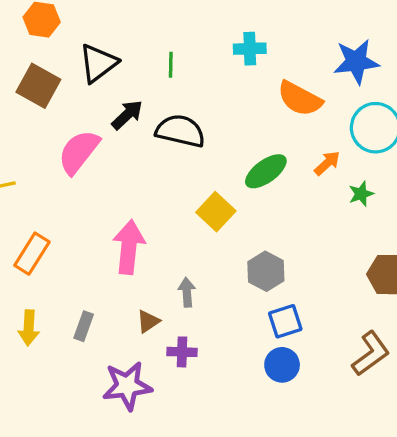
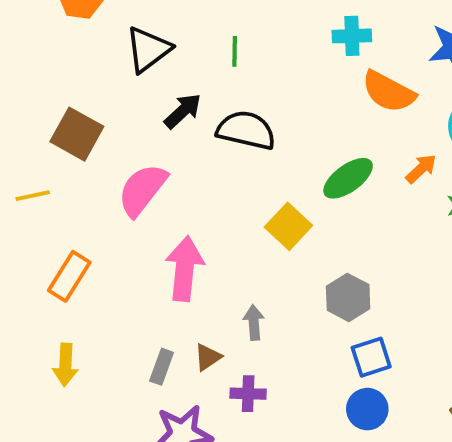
cyan cross: (250, 49) -> (352, 36), moved
brown square: (38, 86) -> (77, 134), moved
pink semicircle: (79, 152) -> (142, 190), moved
gray rectangle: (84, 326) -> (162, 367), moved

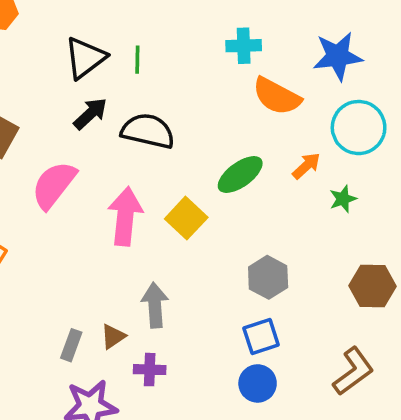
black triangle: (148, 49) -> (85, 58), moved
pink arrow: (185, 269) -> (125, 216), moved
gray hexagon: (348, 297) -> (268, 277), moved
gray arrow: (254, 322) -> (155, 305), size x1.4

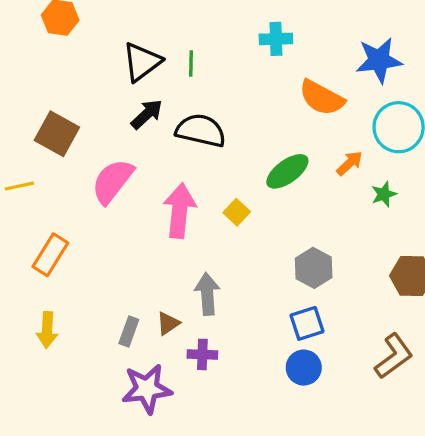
cyan cross: (244, 46) -> (276, 39), moved
yellow square: (186, 218) -> (237, 212), size x0.7

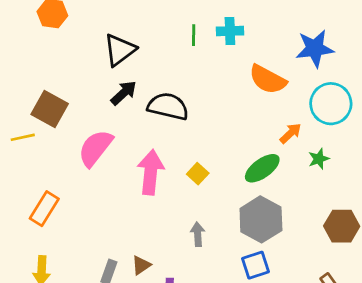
green line: (191, 63) -> (194, 35), moved
green ellipse: (287, 171) -> (262, 168), moved
yellow line: (19, 186) -> (23, 137), moved
gray hexagon: (314, 268) -> (261, 219), size x1.4
gray arrow: (207, 294) -> (198, 234), moved, size x0.7

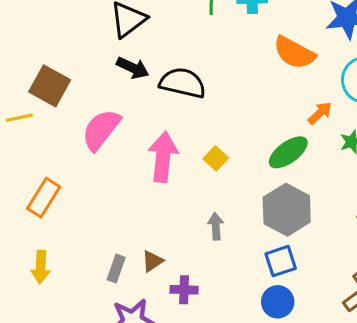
black arrow: (124, 93) -> (133, 68), turned 68

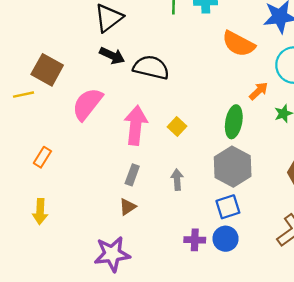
green ellipse: (288, 152) -> (234, 122), turned -44
orange rectangle: (44, 198) -> (42, 157), size x0.7
gray rectangle: (116, 269) -> (132, 175), moved
purple cross: (184, 290) -> (195, 240), moved

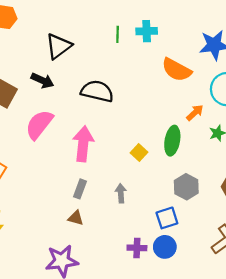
black arrow: (112, 56) -> (42, 81), moved
yellow square: (177, 126) -> (139, 152), moved
gray hexagon: (233, 167) -> (186, 187), moved, size x0.7
brown triangle: (127, 207) -> (76, 218), turned 49

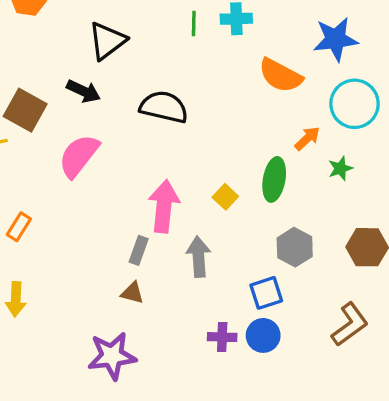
pink arrow: (83, 144) -> (164, 206), moved
gray arrow: (121, 193) -> (199, 257), size x1.4

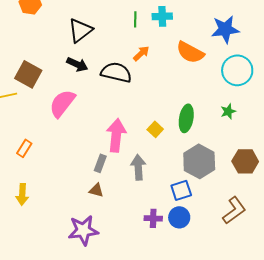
black arrow: (83, 91) -> (77, 64), moved
orange arrow: (307, 138) -> (141, 53), moved
gray hexagon: (295, 247) -> (199, 161), size x1.4

